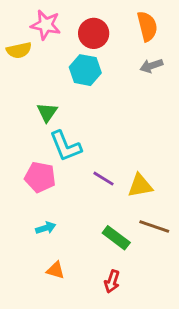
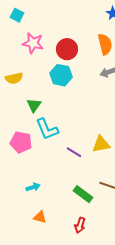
yellow semicircle: (19, 50) -> (14, 78), moved
pink pentagon: (40, 177) -> (21, 142), moved
yellow triangle: (140, 186) -> (101, 144), moved

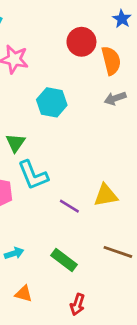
red circle: (67, 49) -> (81, 42), moved
green rectangle: (83, 194) -> (64, 260), moved

